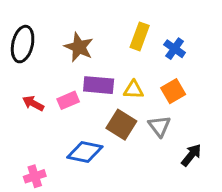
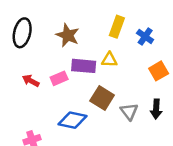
yellow triangle: (134, 90) -> (109, 60), moved
orange square: (173, 91) -> (159, 71), moved
gray triangle: (159, 126) -> (129, 111), moved
black arrow: (191, 155) -> (156, 109), moved, turned 144

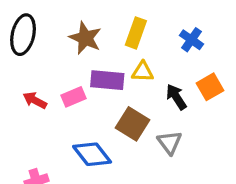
yellow rectangle: (117, 27) -> (136, 33), moved
black arrow: (156, 109) -> (176, 97), moved, turned 144
blue diamond: (73, 120) -> (92, 154), turned 40

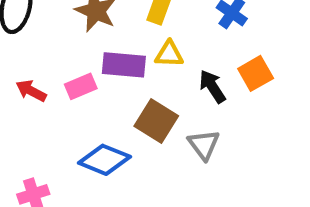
blue diamond: (92, 154) -> (104, 160), turned -30

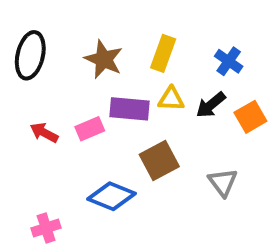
black arrow: (212, 86) -> (211, 105), moved, turned -96
brown square: (156, 121) -> (159, 160), turned 30
gray triangle: (204, 145) -> (223, 182), moved

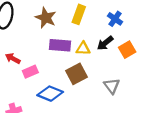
yellow triangle: (171, 99) -> (83, 49), moved
pink rectangle: (90, 129) -> (30, 72), moved

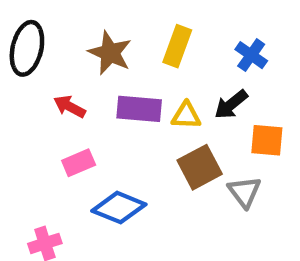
orange square: (127, 50) -> (267, 140), moved, turned 35
red arrow: (13, 58) -> (70, 107), moved
brown square: (77, 74) -> (200, 167), moved

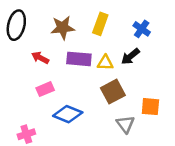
brown star: (110, 53) -> (63, 28), turned -30
orange square: (267, 140) -> (150, 107), moved
gray triangle: (244, 192) -> (125, 124), moved

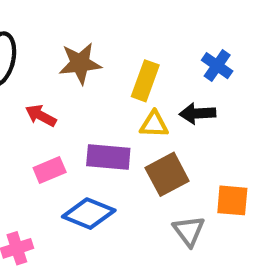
yellow rectangle: (100, 24) -> (145, 81), moved
black arrow: (130, 56) -> (198, 113), turned 36
purple rectangle: (79, 59) -> (108, 157), moved

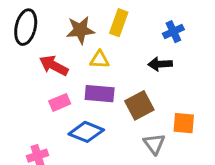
blue cross: (217, 66) -> (173, 32), turned 30
yellow rectangle: (145, 81) -> (119, 23), moved
red arrow: (41, 116) -> (54, 66), size x1.4
yellow triangle: (154, 124) -> (100, 60), moved

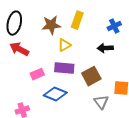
yellow triangle: (100, 60) -> (64, 45), turned -32
red arrow: (54, 66) -> (19, 49), moved

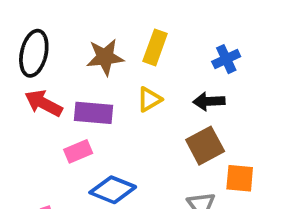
yellow triangle: (64, 45) -> (149, 99), moved
purple rectangle: (64, 68) -> (93, 113), moved
brown square: (91, 76) -> (205, 146), moved

